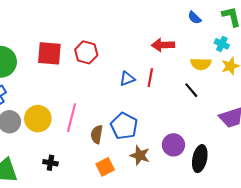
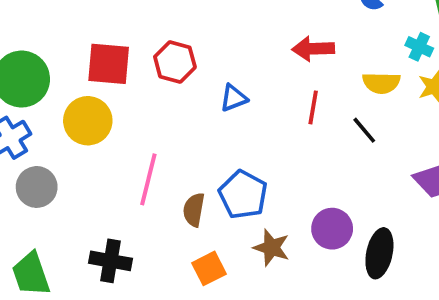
red line: (150, 78) -> (313, 107), moved
blue triangle: (127, 79) -> (234, 98), moved
yellow circle: (38, 119) -> (88, 121), moved
black cross: (50, 163) -> (111, 261), size x1.5

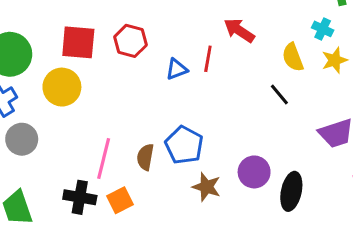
red arrow: (313, 49) -> (239, 30), turned 36
yellow semicircle: (381, 83) -> (293, 57), turned 68
red line: (313, 107) -> (208, 59), moved
pink line: (148, 179) -> (104, 159), moved
orange square: (209, 268) -> (120, 200), moved

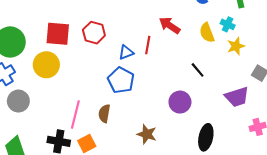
yellow semicircle: (293, 57) -> (207, 33), moved
blue pentagon: (184, 145) -> (121, 80), moved
purple circle: (254, 172) -> (180, 102), moved

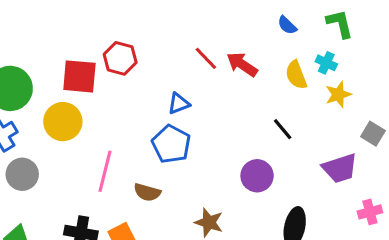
red hexagon: (94, 33) -> (120, 58), moved
red line: (148, 45) -> (206, 58), moved, turned -54
brown semicircle: (104, 113) -> (147, 192), turned -84
pink line: (75, 114) -> (105, 171), moved

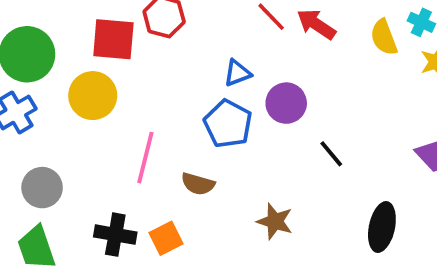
black line: (283, 129) -> (331, 154), moved
gray circle: (22, 174) -> (42, 188), moved
purple circle: (257, 176) -> (286, 103), moved

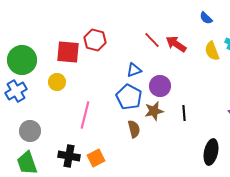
yellow circle: (93, 96) -> (57, 82), size x0.7
black line: (331, 154) -> (184, 113), turned 35
brown semicircle: (198, 184) -> (134, 129), moved, turned -120
brown star: (275, 221) -> (154, 111), moved, turned -30

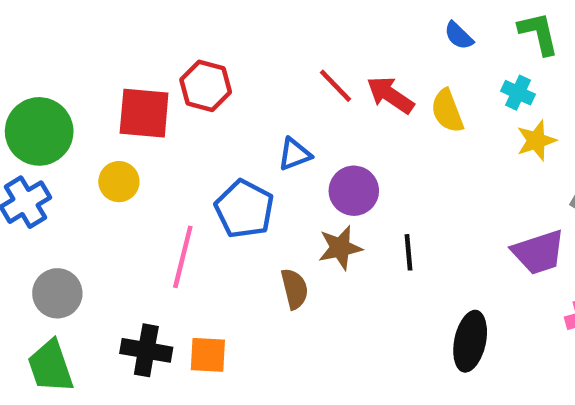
yellow semicircle: (212, 51) -> (447, 111), moved
blue pentagon: (129, 97) -> (244, 209), moved
orange square: (96, 158) -> (208, 355), turned 30

